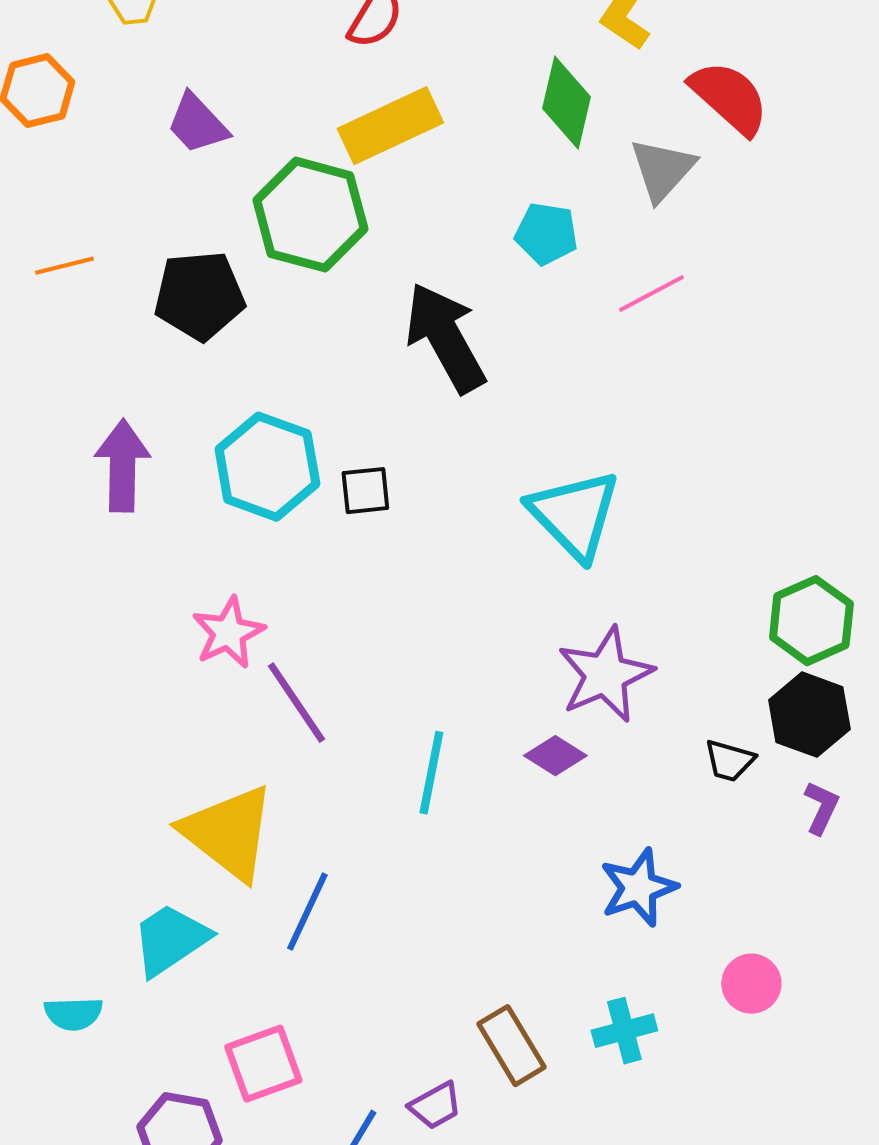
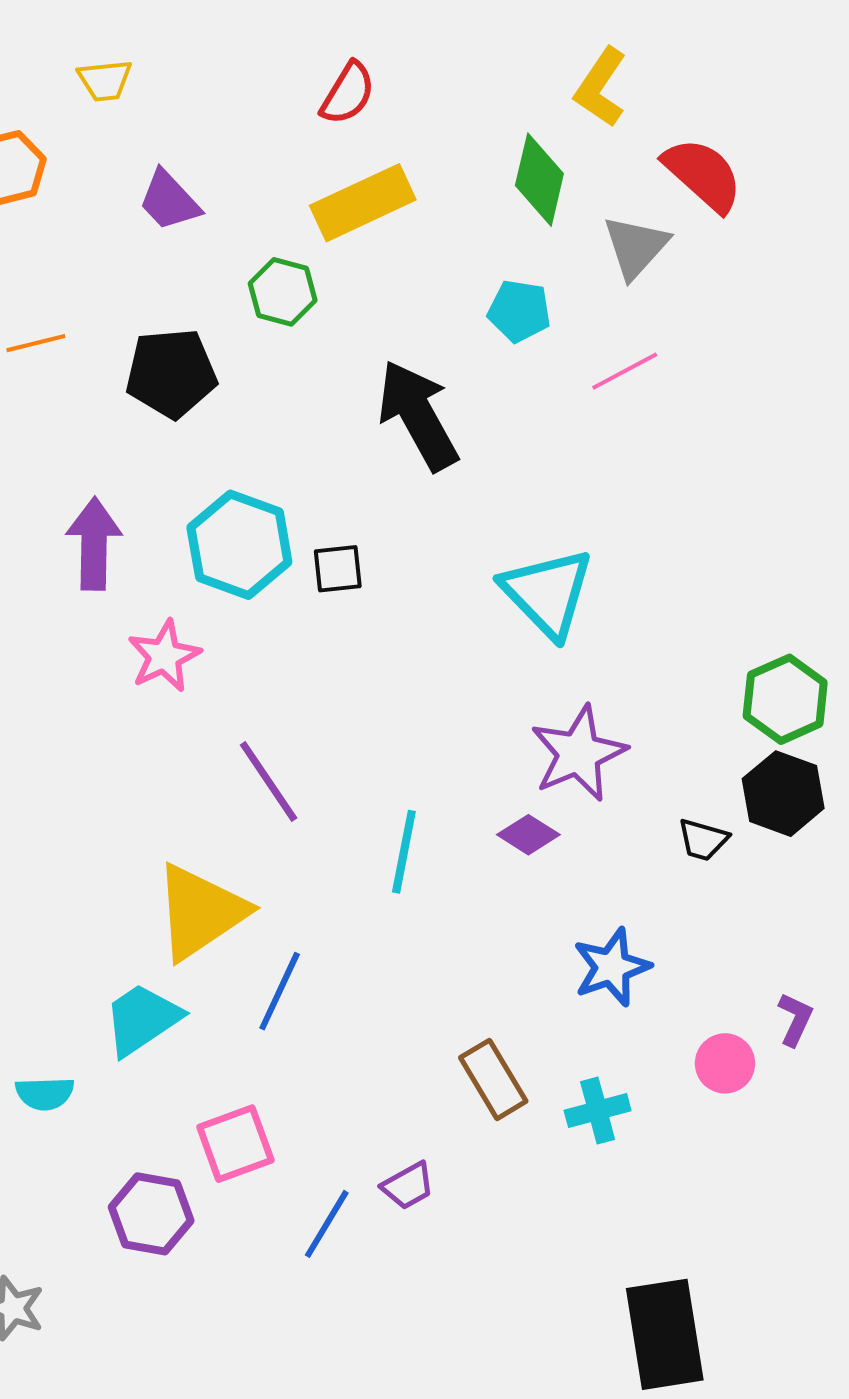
green hexagon: (310, 215) -> (283, 292), size x0.6
pink star: (228, 633) -> (164, 656), moved
purple L-shape: (821, 808) -> (795, 1019), moved
yellow triangle: (228, 833) -> (200, 912), turned 48
brown rectangle: (511, 1046) -> (493, 1079), moved

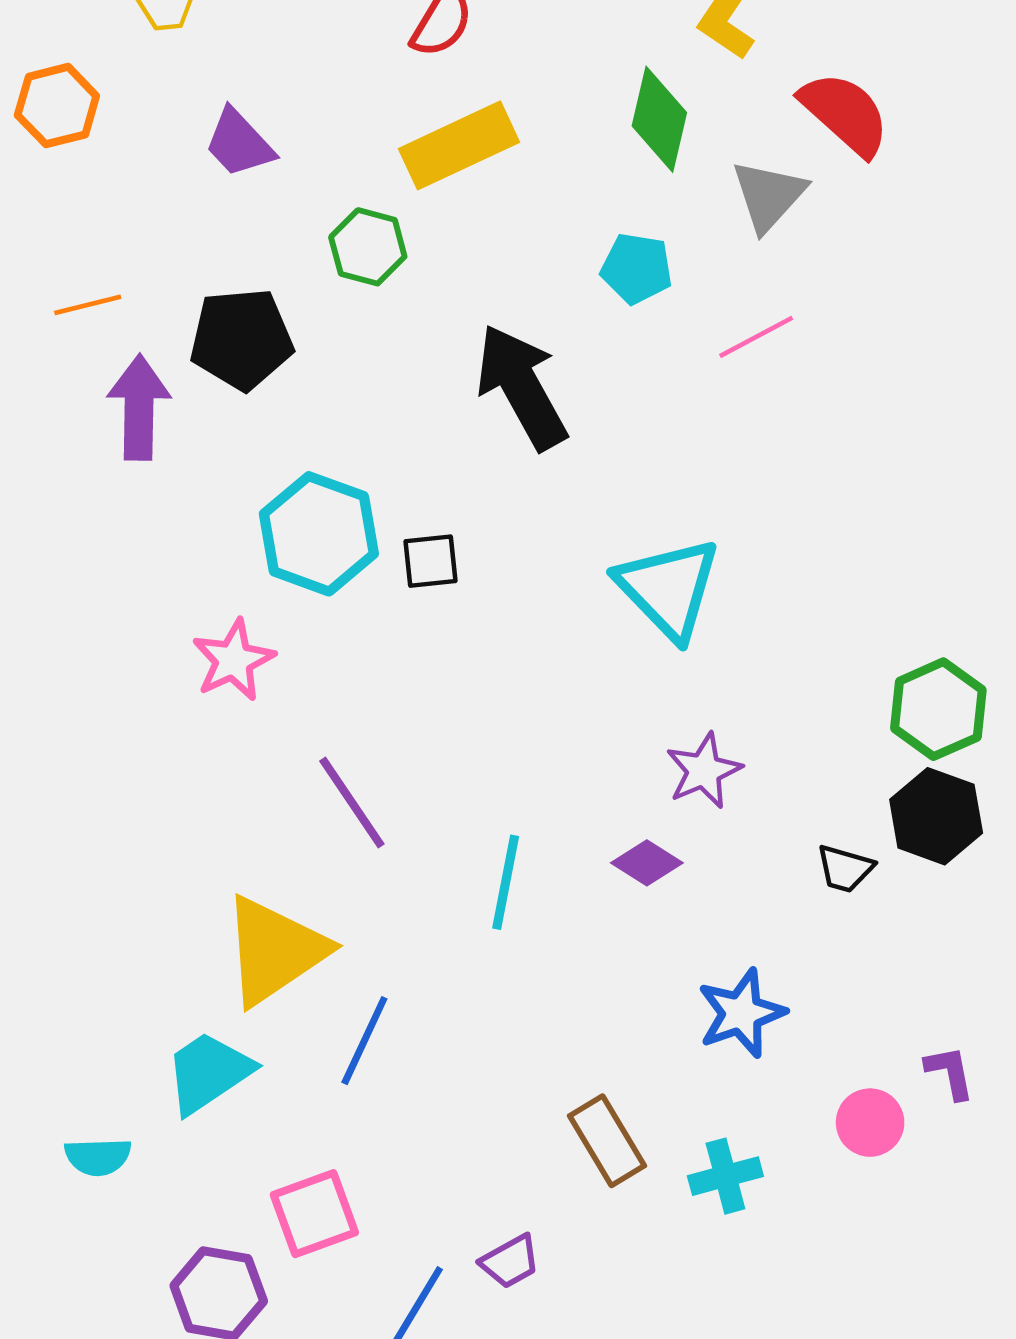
purple arrow: (94, 544) -> (139, 407), moved
purple star: (579, 753) -> (704, 771), size x0.7
purple L-shape: (795, 1019) -> (950, 1072), turned -36

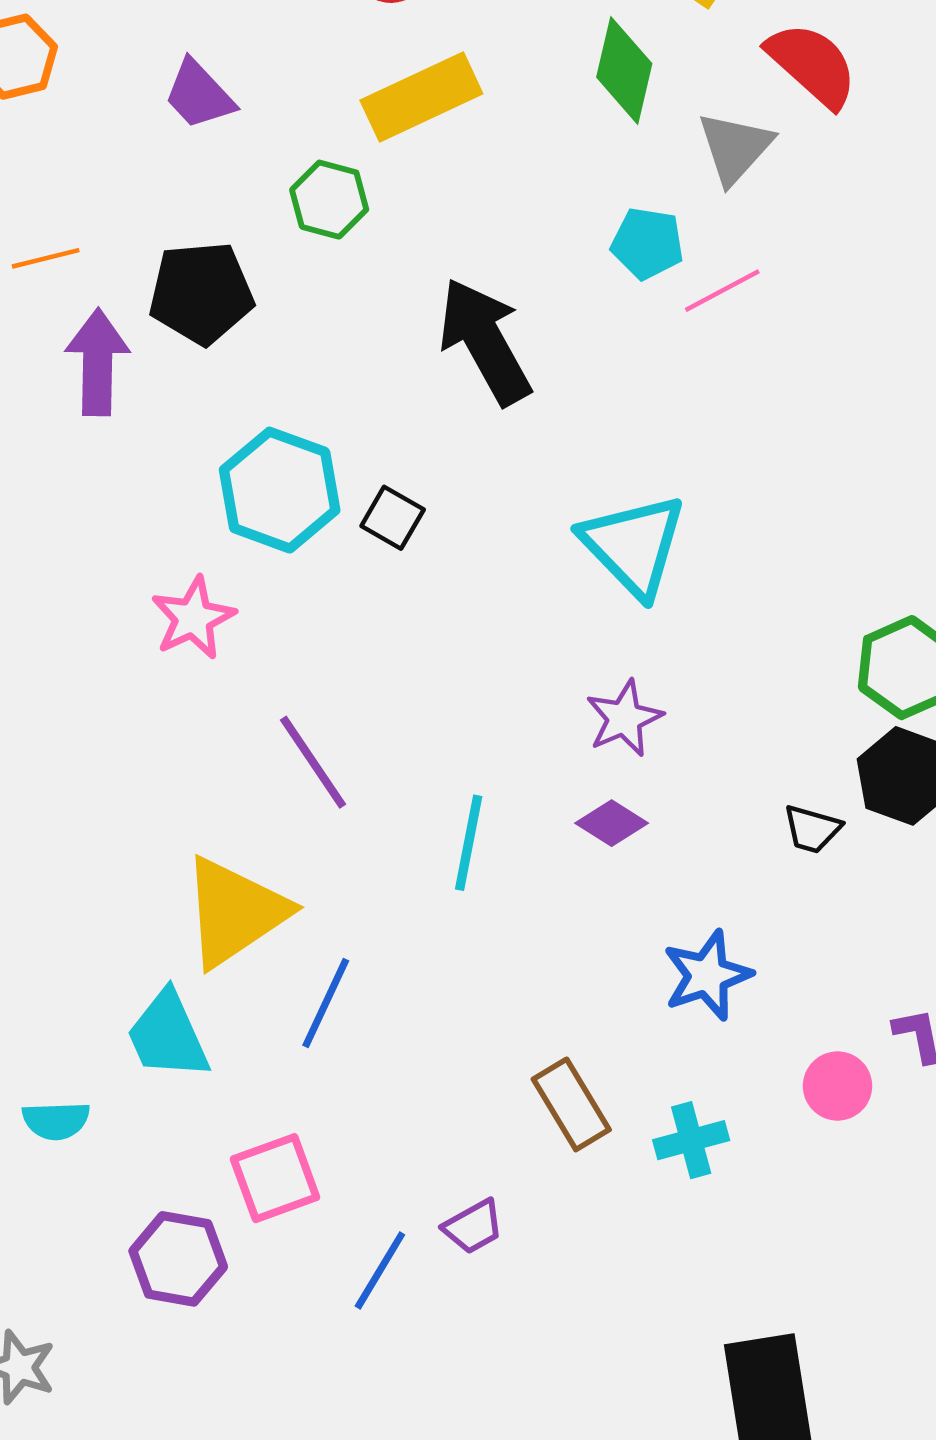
cyan pentagon: (637, 268) -> (647, 243), moved
black square: (430, 561) -> (393, 518), turned 36
purple star: (704, 771) -> (624, 718), moved
cyan trapezoid: (208, 1072) -> (168, 1035), turned -80

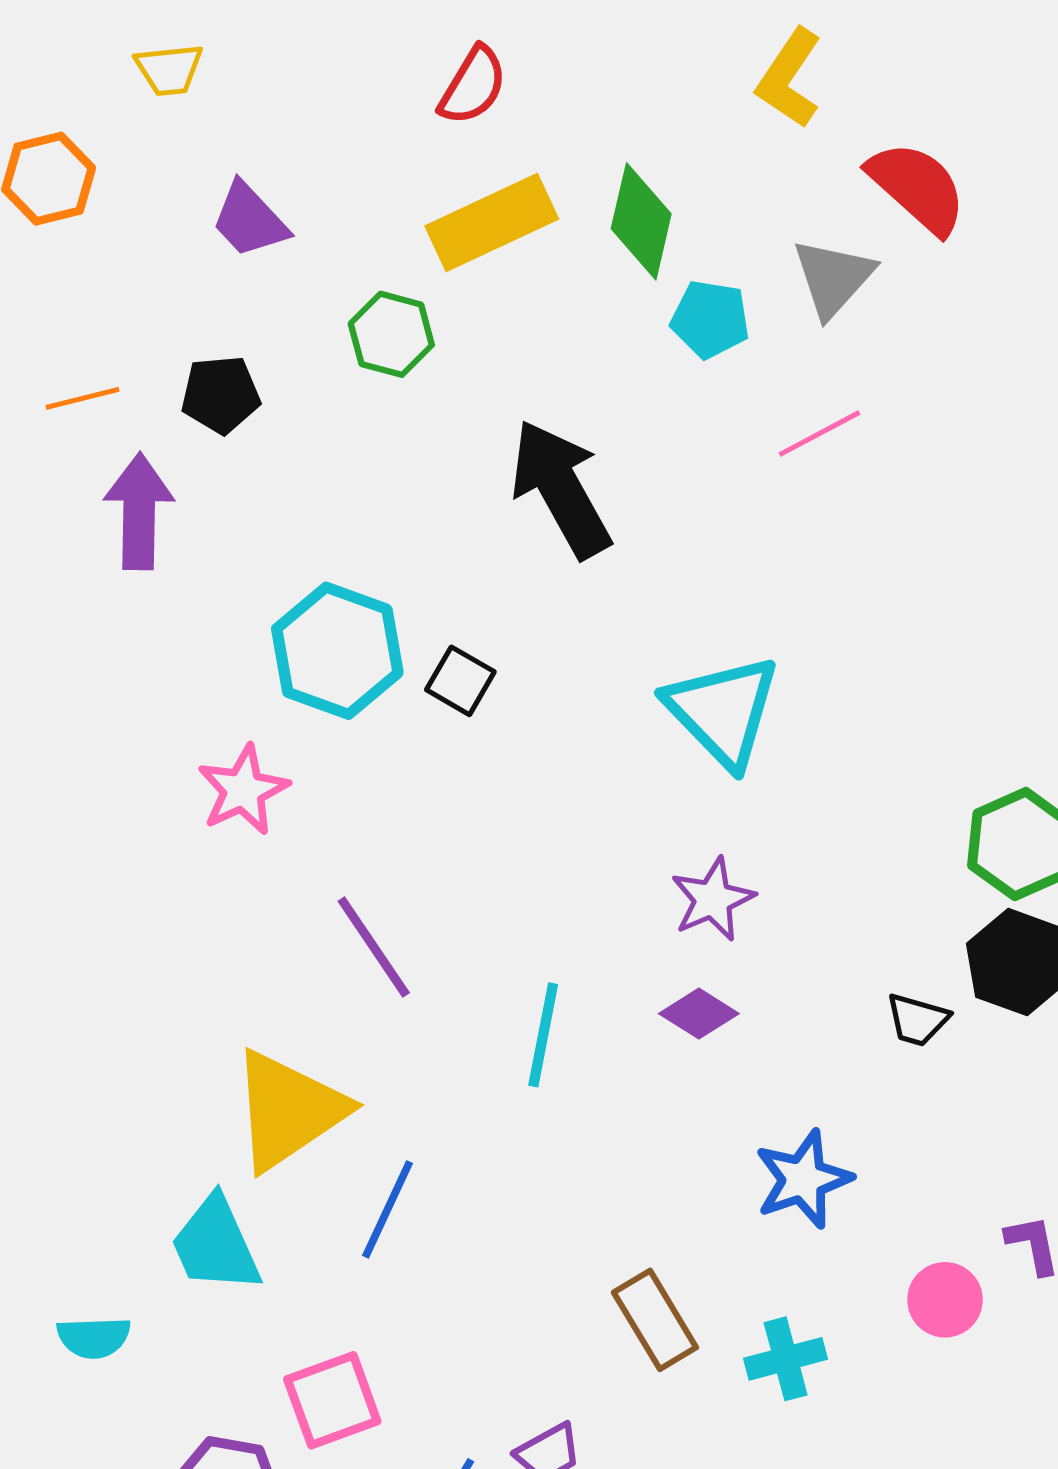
green diamond: (624, 70) -> (641, 221), moved
cyan pentagon: (647, 243) -> (710, 319), moved
black pentagon: (201, 293) -> (221, 395), moved, size x0.7

